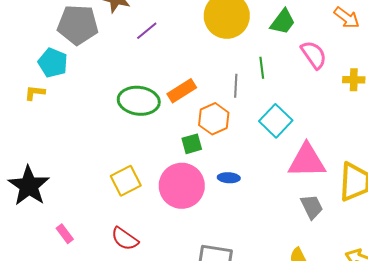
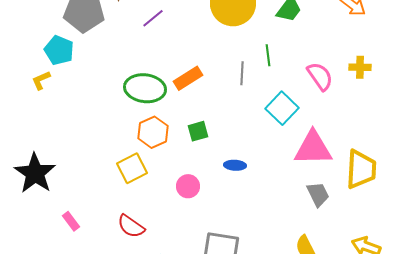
pink semicircle: (314, 55) -> (320, 76), moved
yellow L-shape: (35, 93) -> (41, 80), turned -30
orange hexagon: (214, 119) -> (153, 132), moved
pink circle: (182, 186) -> (188, 186), moved, size x0.5

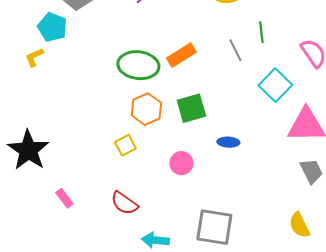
gray line: (242, 73) -> (235, 50), turned -30
green square: (198, 131) -> (191, 108), size x1.4
yellow square: (132, 168) -> (125, 145), size x0.7

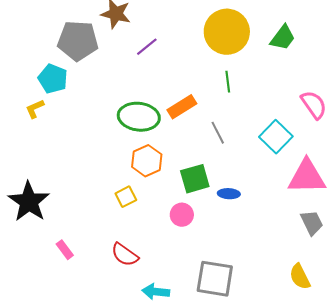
green line: (261, 32) -> (228, 82), moved
gray line: (235, 50) -> (218, 133), moved
green square: (191, 108) -> (195, 179), moved

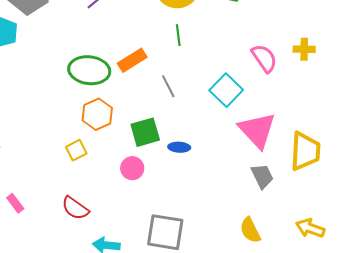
pink triangle: (307, 177) -> (257, 130), turned 48

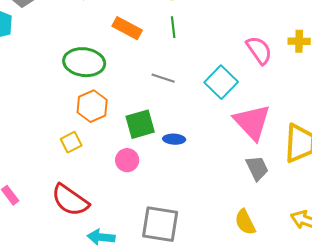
orange rectangle: (132, 60) -> (127, 28), moved, turned 60
gray line: (168, 86) -> (163, 78), turned -45
red semicircle: (75, 208) -> (70, 200), size x1.4

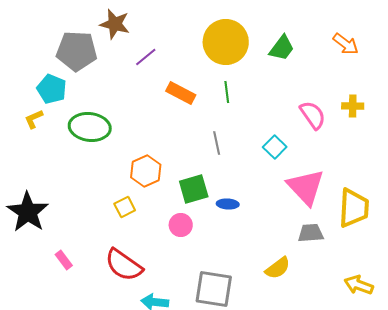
green ellipse: (84, 62) -> (90, 127), moved
gray line: (163, 78) -> (217, 143), turned 60
cyan square: (221, 82) -> (275, 147), size x0.7
gray trapezoid: (257, 168) -> (311, 233), turned -68
yellow semicircle: (245, 222) -> (278, 268), moved, turned -100

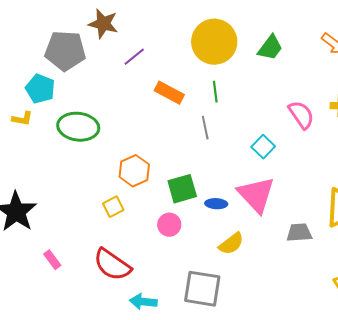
yellow L-shape: (34, 119) -> (22, 119), turned -145
gray line: (217, 143) -> (205, 128), moved
pink triangle: (306, 187) -> (256, 195), moved
yellow semicircle: (278, 268) -> (231, 244), moved

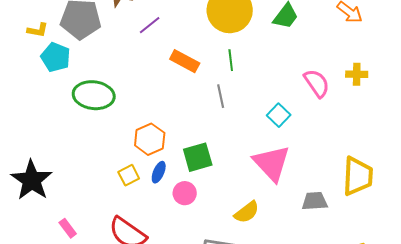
yellow L-shape: (22, 119) -> (38, 30), moved
blue ellipse: (216, 204) -> (159, 172), moved, turned -70

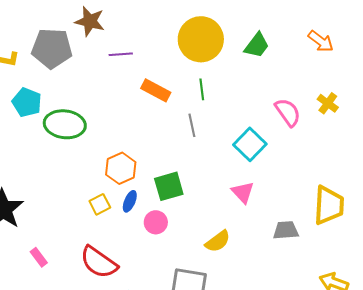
purple line: (150, 25) -> (121, 54), turned 35
cyan pentagon: (56, 57) -> (27, 102), moved
yellow cross: (357, 74) -> (328, 103), turned 35
cyan square: (279, 115) -> (250, 144), size x1.4
pink triangle: (272, 163) -> (243, 192), size x0.6

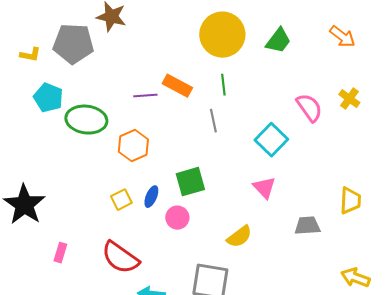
purple line: (121, 54) -> (145, 96), moved
orange hexagon: (121, 168) -> (133, 146), moved
yellow trapezoid: (329, 205) -> (350, 201), size x0.7
pink rectangle: (39, 257) -> (60, 253), turned 54

